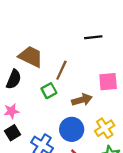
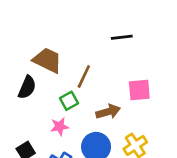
pink star: (11, 111) -> (60, 127), moved

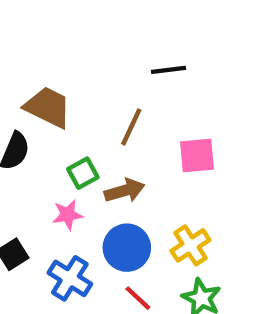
brown line: (84, 76) -> (131, 127), moved
brown arrow: (108, 112) -> (125, 191), moved

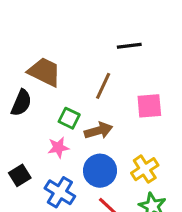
green square: (83, 173) -> (69, 118), turned -35

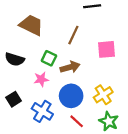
black semicircle: (21, 103) -> (15, 59), moved, turned 84

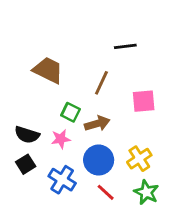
black semicircle: (15, 59) -> (27, 135), moved

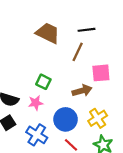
brown trapezoid: (48, 70) -> (48, 33), moved
brown line: (101, 83) -> (78, 52), moved
brown arrow: (97, 124) -> (82, 91), moved

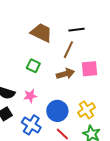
green square: (43, 82) -> (33, 66), moved
brown arrow: (82, 91) -> (65, 74), moved

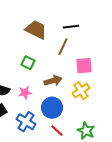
brown arrow: (65, 74) -> (53, 81), moved
yellow cross: (86, 110) -> (81, 91), moved

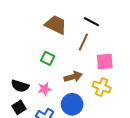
black line: (71, 27) -> (91, 22), turned 35
yellow cross: (81, 91) -> (102, 87), turned -36

